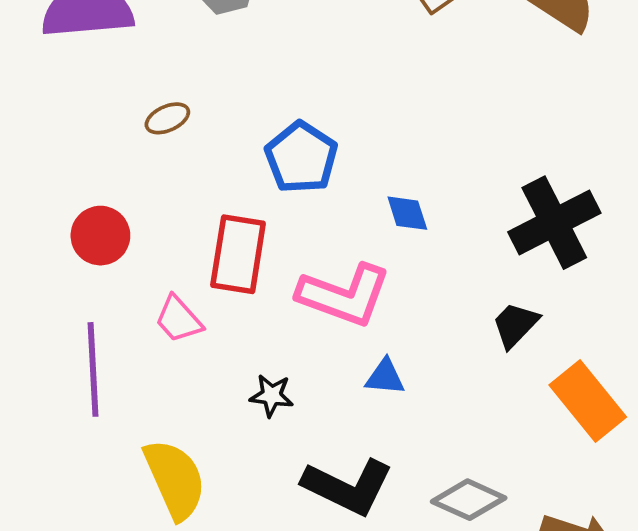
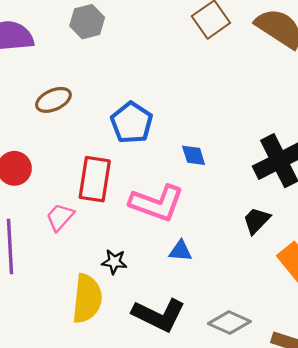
brown ellipse: (167, 118) -> (53, 100), size x1.4
pink trapezoid: (179, 319) -> (60, 217), turned 84
yellow semicircle: (175, 479) -> (87, 299), moved, turned 30

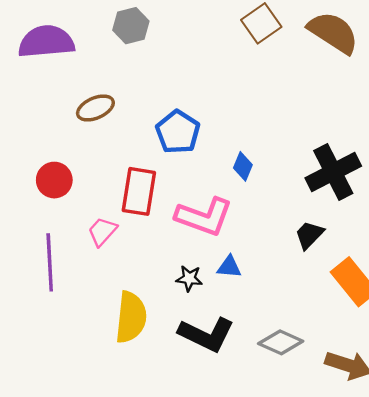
blue diamond: (194, 155) -> (243, 166), turned 40
black star: (114, 262) -> (189, 278), moved

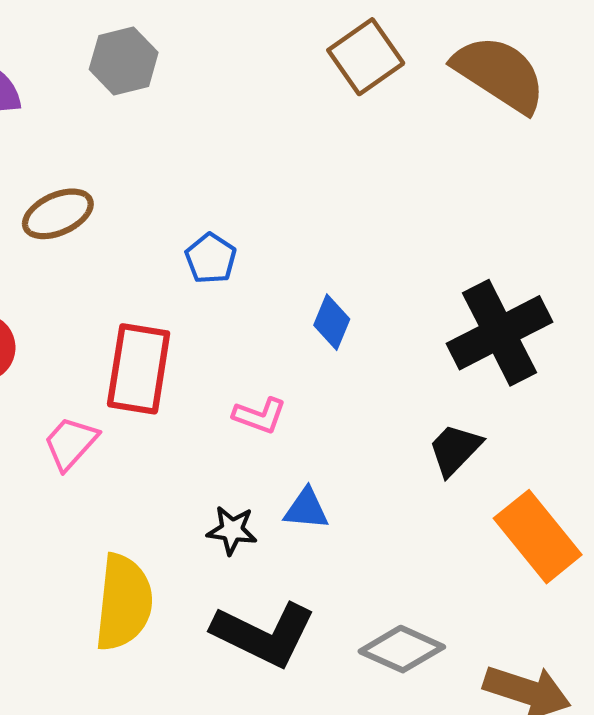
blue pentagon: (178, 132) -> (211, 258), size x0.6
pink L-shape: (204, 217) -> (260, 416), size x0.5

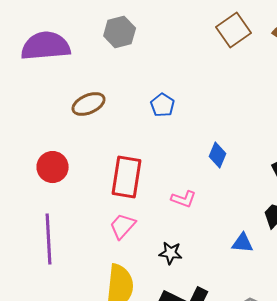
blue pentagon: (211, 258) -> (163, 105), moved
pink trapezoid: (71, 443) -> (123, 226), moved
blue triangle: (306, 509) -> (243, 243), moved

